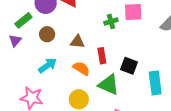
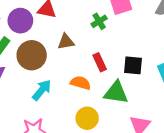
brown circle: (47, 34) -> (32, 55), size x1.6
brown triangle: (77, 42) -> (66, 42), moved

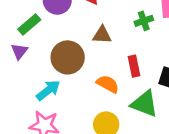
brown circle: (32, 55) -> (68, 57), moved
cyan arrow: (42, 90) -> (48, 90), moved

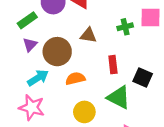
purple triangle: (19, 51) -> (30, 45), moved
orange semicircle: (108, 84) -> (75, 79), moved, turned -48

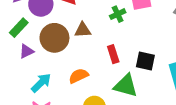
purple triangle: (30, 45) -> (26, 51), turned 32
brown circle: (57, 52) -> (54, 38), moved

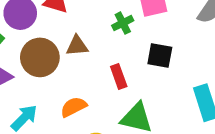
black square: (145, 61) -> (160, 56), moved

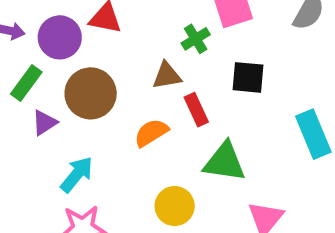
brown triangle: (77, 46) -> (167, 76), moved
orange semicircle: (74, 107) -> (151, 133), moved

